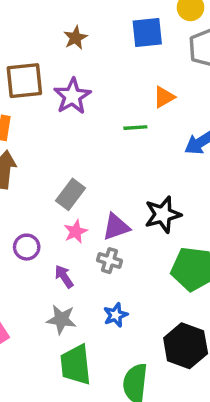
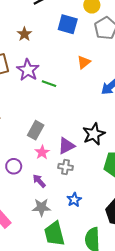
blue square: (147, 32) -> (68, 24), turned 30
green line: (135, 128) -> (49, 84), moved, turned 32

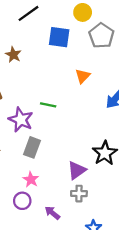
purple star: (28, 70) -> (21, 120), moved
gray rectangle: (36, 130) -> (32, 147), moved
pink star: (42, 152) -> (31, 179), moved

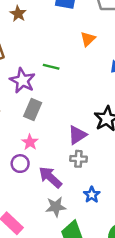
purple arrow: (52, 213) -> (50, 177), size x1.5

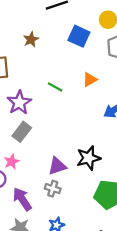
green line: (51, 67) -> (55, 87), moved

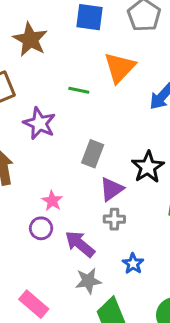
brown star: (31, 39) -> (30, 39), size x1.6
orange triangle: (90, 80) -> (120, 68), size x1.6
gray rectangle: (22, 132) -> (93, 154), moved

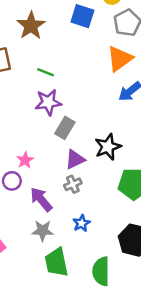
orange triangle: (120, 68) -> (120, 59), moved
green line: (79, 90) -> (46, 72), moved
purple star: (39, 123) -> (48, 102), moved, turned 30
gray cross: (114, 219) -> (73, 184), turned -35

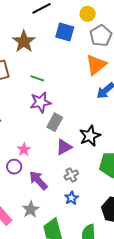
gray cross: (73, 184) -> (71, 175), moved
gray star: (43, 231) -> (31, 209), moved, turned -30

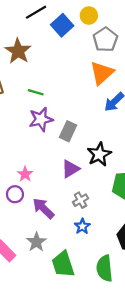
blue square: (65, 32) -> (62, 25), moved, turned 36
gray rectangle: (55, 122) -> (68, 131), moved

